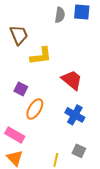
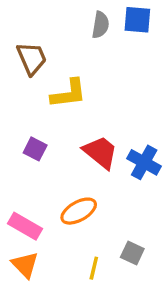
red trapezoid: (72, 80) -> (100, 152), moved
orange ellipse: (35, 109) -> (79, 211), moved, turned 30
blue cross: (75, 115) -> (144, 162), moved

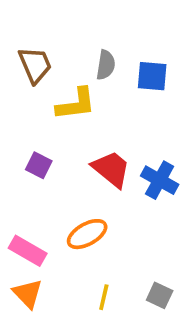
blue square: (137, 20) -> (152, 76), moved
gray semicircle: (100, 25) -> (106, 65), moved
gray square: (132, 253) -> (160, 295), moved

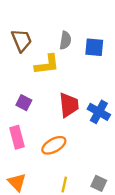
red trapezoid: (111, 169) -> (69, 105), turned 45
pink rectangle: (28, 251) -> (17, 137), moved, turned 45

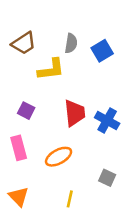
brown trapezoid: (22, 40) -> (24, 43), turned 80
blue square: (94, 47) -> (102, 51), turned -36
gray square: (99, 183) -> (107, 178), moved

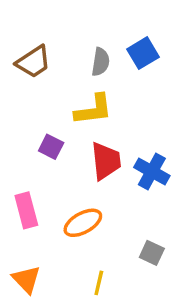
blue square: (102, 51) -> (143, 53), moved
yellow L-shape: (51, 69) -> (93, 110), moved
purple square: (26, 111) -> (51, 147), moved

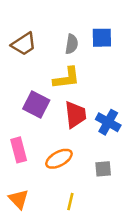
blue square: (143, 53) -> (102, 38), turned 30
purple square: (51, 147) -> (36, 105), size x1.5
gray square: (152, 253) -> (103, 169), moved, turned -30

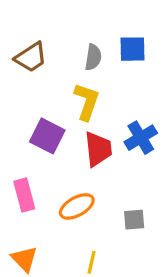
yellow L-shape: (67, 78) -> (87, 102), turned -64
blue cross: (108, 122) -> (141, 138), moved, turned 30

